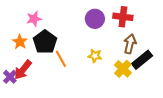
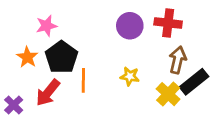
orange line: (61, 59) -> (83, 80), turned 30
red arrow: (23, 70) -> (48, 93), moved

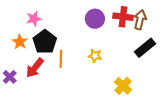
brown arrow: (178, 60) -> (140, 20), moved
black rectangle: (194, 82) -> (145, 48), moved
yellow cross: (168, 94) -> (123, 86), moved

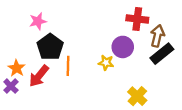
purple circle: (95, 19) -> (123, 47), moved
brown arrow: (140, 20) -> (157, 36), moved
orange star: (20, 42) -> (17, 68), moved

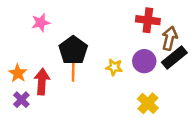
black pentagon: (50, 47) -> (73, 50), moved
purple circle: (123, 47) -> (144, 61), moved
red arrow: (39, 76) -> (42, 82), turned 145
purple cross: (11, 86) -> (21, 100), moved

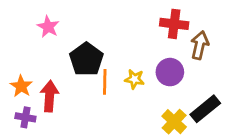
pink star: (41, 23) -> (48, 27), turned -30
black rectangle: (174, 58) -> (205, 109), moved
orange line: (73, 71) -> (105, 82), moved
purple cross: (21, 100) -> (25, 117), turned -35

